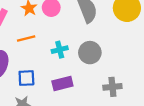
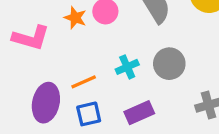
orange line: (26, 38) -> (84, 82), moved

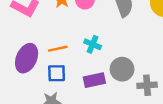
gray circle: (169, 64) -> (122, 69), moved
cyan cross: (127, 67) -> (93, 44), turned 35

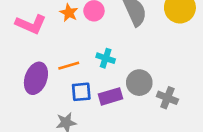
blue square: (57, 73) -> (81, 92), moved
gray cross: (147, 85) -> (167, 98), turned 30

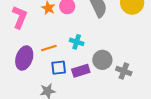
pink L-shape: (31, 24) -> (20, 17), turned -90

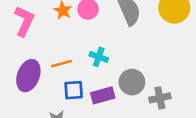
gray cross: (124, 71) -> (160, 98), turned -35

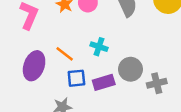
orange line: (62, 64) -> (65, 54), turned 54

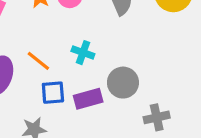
gray cross: (157, 83) -> (157, 117), moved

